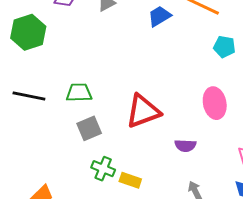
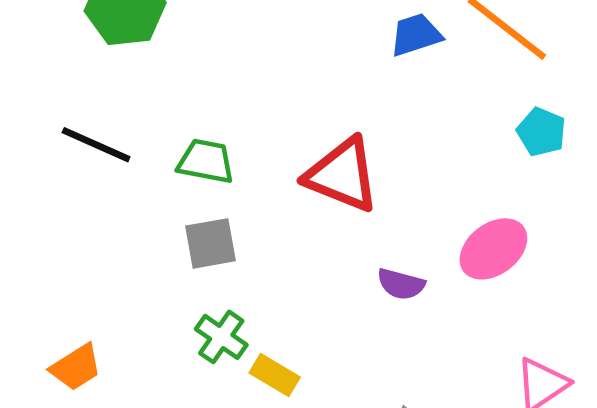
pink ellipse: (215, 103) -> (493, 249), turned 52
red triangle: (143, 111) -> (342, 175), moved, turned 30
purple semicircle: (185, 146) -> (401, 284), moved

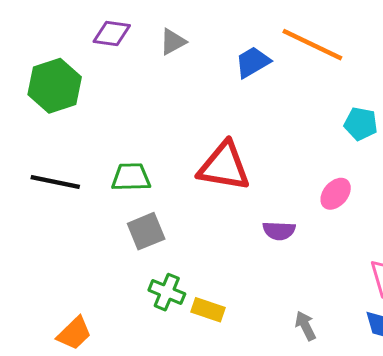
cyan pentagon: (541, 132) -> (361, 124), moved
pink ellipse: (493, 249) -> (336, 194), size x0.7

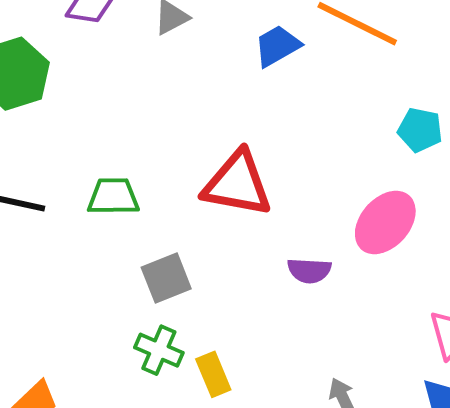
pink ellipse: (336, 194) -> (385, 222), size x1.5
gray square: (146, 231) -> (166, 278), moved
yellow rectangle: (208, 310) -> (213, 374), turned 48

